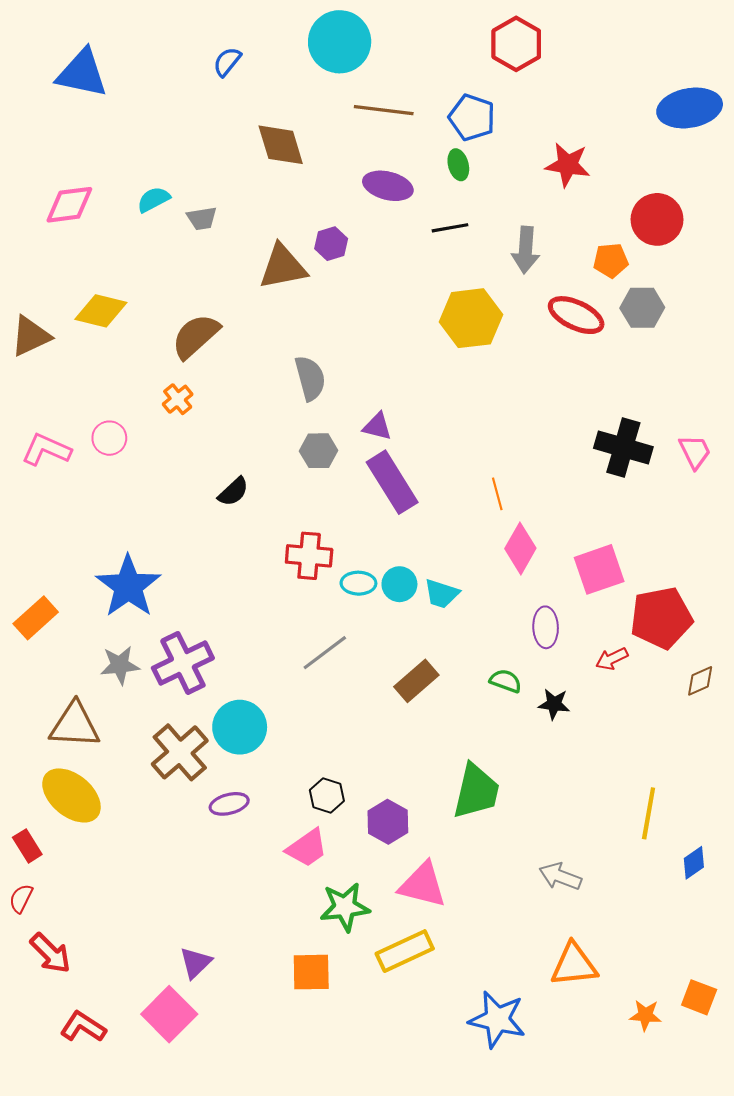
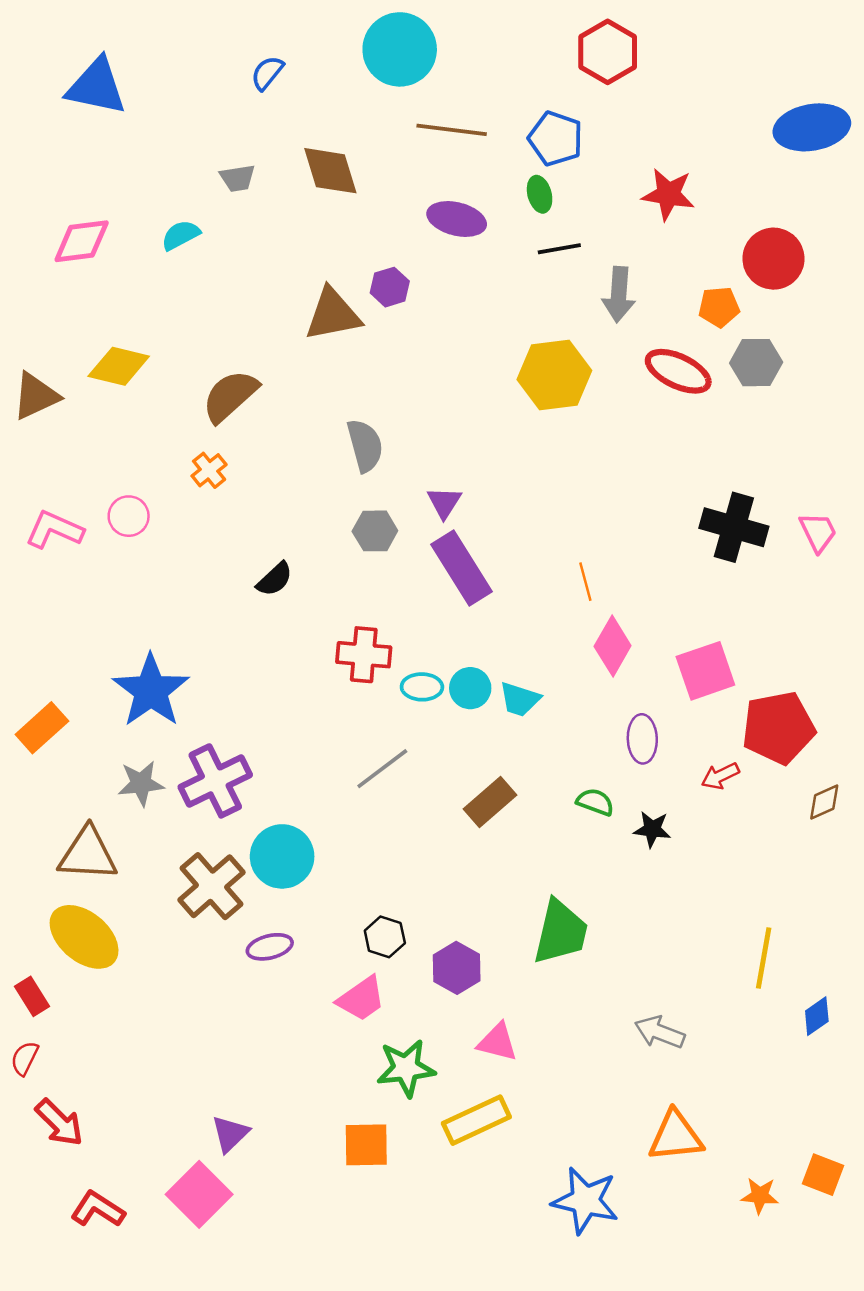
gray trapezoid: (202, 218) -> (238, 178), moved
black line: (450, 228) -> (559, 249), moved
purple triangle: (377, 427) -> (444, 502), turned 48
pink triangle: (423, 885) -> (497, 1042), size x0.7

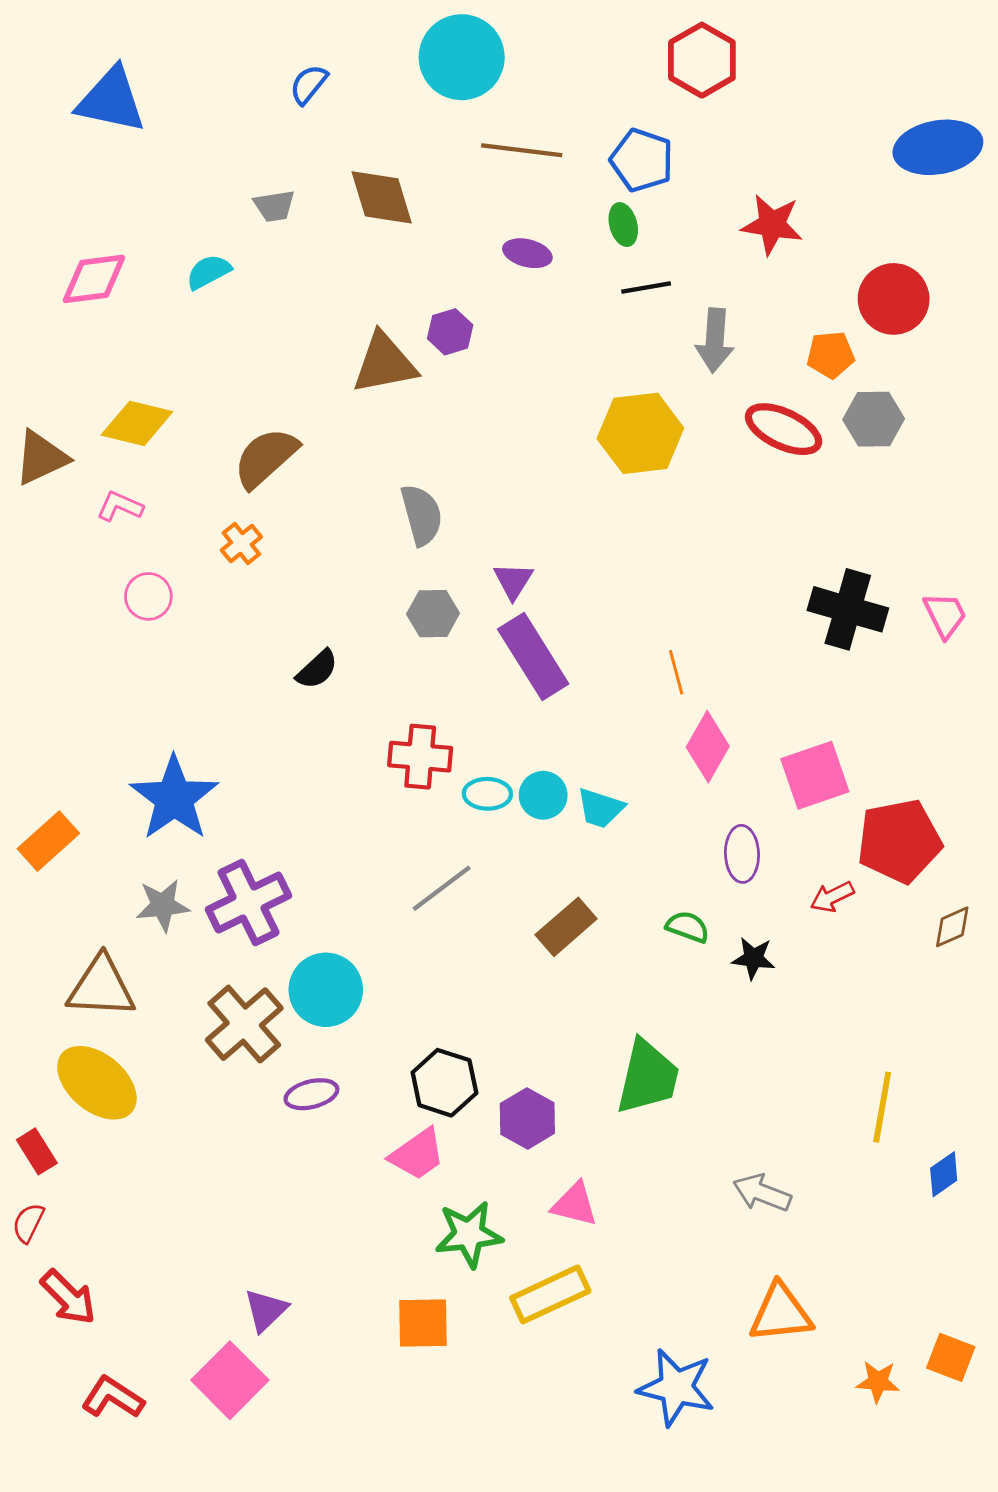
purple ellipse: (457, 219) -> (527, 253), size x0.7
pink L-shape: (54, 530) -> (120, 506), moved, size x0.7
black hexagon: (385, 937) -> (444, 1083), size x1.4

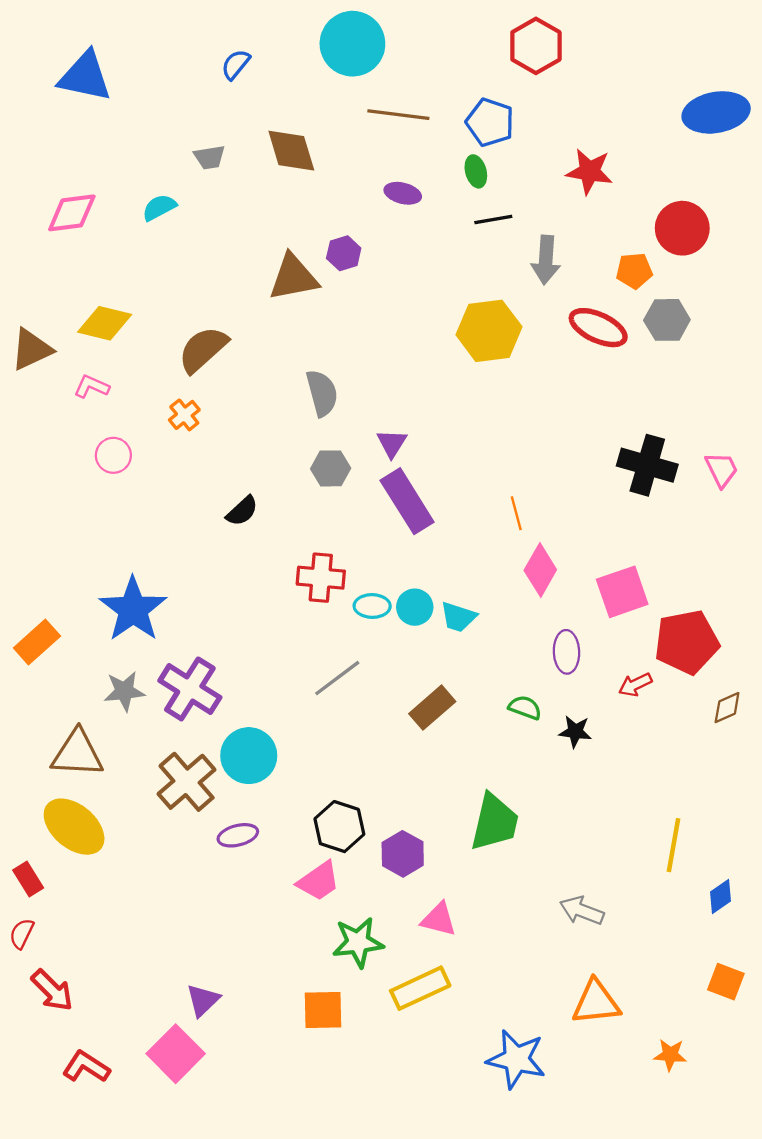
purple cross: (249, 903) -> (190, 689), turned -32
orange square: (951, 1357) -> (726, 982), moved

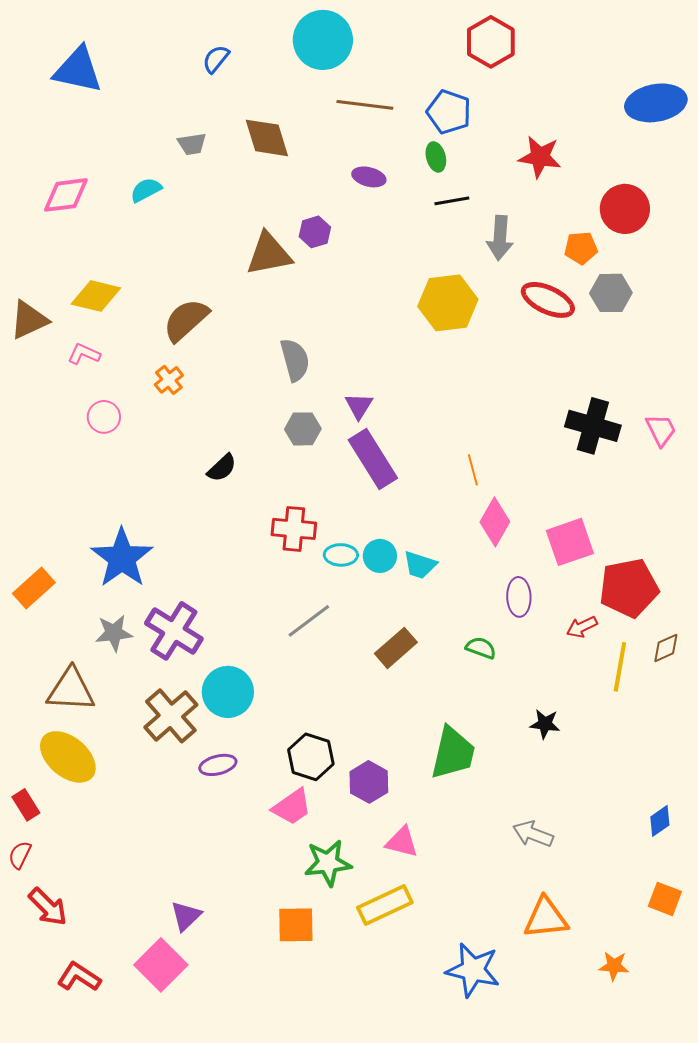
black star: (575, 732) -> (545, 724), moved
yellow line: (673, 845) -> (620, 667), moved

